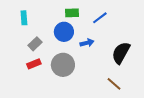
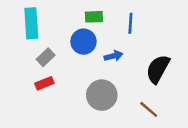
cyan rectangle: (24, 18) -> (31, 23), size x1.6
blue line: (100, 18) -> (130, 23), turned -49
gray circle: (63, 65) -> (102, 95), moved

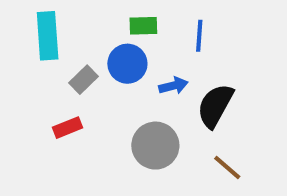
gray rectangle: (46, 57) -> (84, 80), moved
black semicircle: (158, 69) -> (215, 106), moved

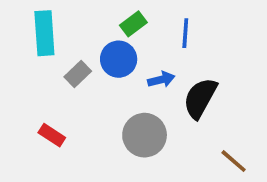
green rectangle: (143, 26) -> (133, 24), turned -35
red rectangle: (68, 128) -> (52, 135), moved, turned 55
brown line: (227, 167) -> (234, 161), moved

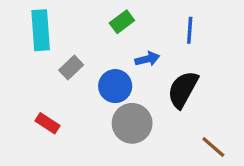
blue line: (185, 33) -> (190, 30), moved
blue circle: (119, 59) -> (115, 86), moved
blue arrow: (161, 80) -> (147, 59), moved

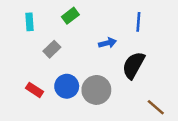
green rectangle: (122, 22) -> (70, 16), moved
cyan rectangle: (41, 30) -> (30, 22), size x0.6
blue circle: (115, 86) -> (67, 86), moved

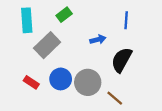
cyan rectangle: (30, 22) -> (27, 20), size x1.5
gray rectangle: (52, 49) -> (47, 45), size x1.6
brown line: (156, 107) -> (115, 98), moved

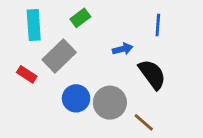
black semicircle: (122, 60) -> (152, 74), turned 115
red rectangle: (31, 82) -> (27, 74), moved

